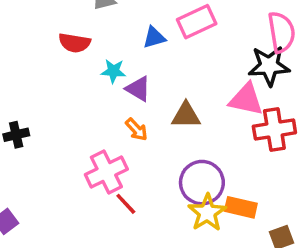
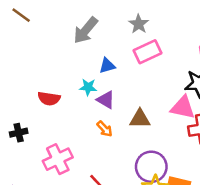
blue triangle: (154, 38) -> (107, 66), moved
red semicircle: (75, 43) -> (49, 99), moved
pink cross: (106, 172) -> (58, 159), moved

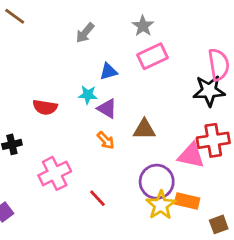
gray arrow: (86, 30) -> (85, 33), size x0.7
pink triangle: (183, 107) -> (191, 155), moved

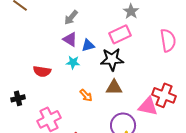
gray star: (143, 26) -> (131, 11), moved
black star: (209, 91) -> (112, 59), moved
purple triangle: (107, 109) -> (70, 39), moved
red cross: (213, 140) -> (164, 95), turned 30

